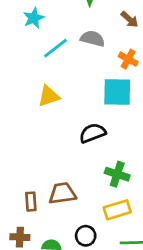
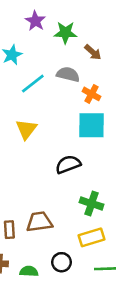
brown arrow: (129, 19) -> (93, 52), moved
orange cross: (128, 59) -> (92, 94), moved
yellow triangle: (49, 96) -> (26, 129), turned -35

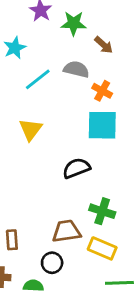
brown trapezoid: (39, 222) -> (66, 231), moved
yellow rectangle: (92, 237) -> (102, 248), turned 40
black circle: (62, 262) -> (52, 263), moved

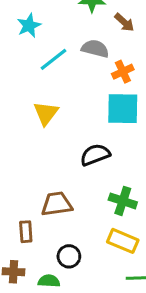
orange cross: (102, 91) -> (123, 72), turned 36
brown trapezoid: (66, 231) -> (57, 204), moved

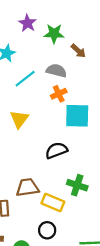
orange cross: (123, 72) -> (59, 94), moved
yellow rectangle: (123, 241) -> (53, 202), moved
black circle: (69, 256) -> (47, 230), moved

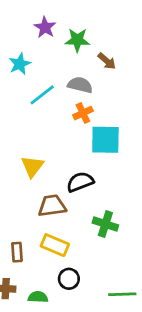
yellow triangle: (19, 119) -> (32, 166), moved
brown trapezoid: (27, 187) -> (52, 206), moved
yellow rectangle: (53, 202) -> (55, 245), moved

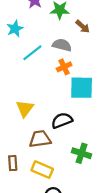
brown rectangle: (17, 252) -> (13, 163), moved

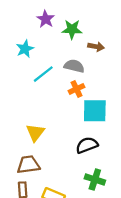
brown arrow: (83, 26) -> (96, 47), turned -32
black semicircle: (62, 120) -> (87, 145), moved
brown trapezoid: (40, 139) -> (28, 165), moved

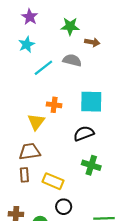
purple star: (46, 19) -> (30, 17), moved
orange cross: (76, 89) -> (54, 105), moved, turned 32

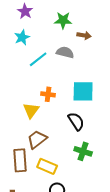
black semicircle: (84, 133) -> (76, 121), turned 78
brown trapezoid: (30, 152) -> (37, 139), moved, turned -30
brown rectangle: (24, 175) -> (20, 160), size x1.6

